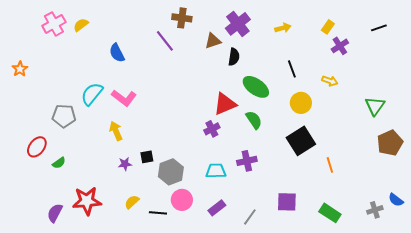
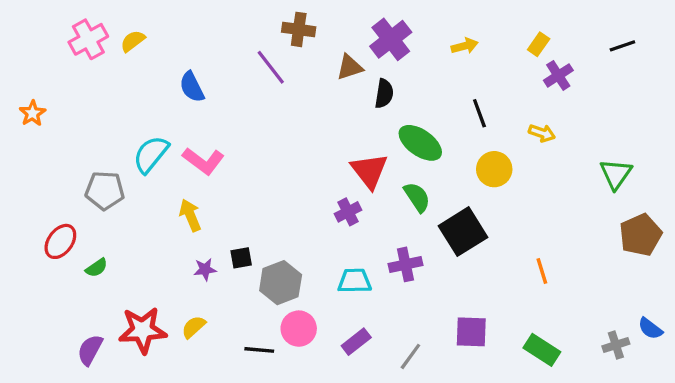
red triangle: (225, 104) -> (369, 171), turned -45
black square: (301, 141) -> (463, 232), moved
yellow semicircle: (132, 202) -> (194, 327), moved

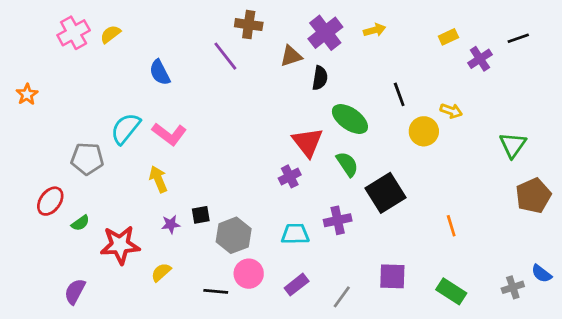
yellow rectangle: (539, 44) -> (448, 37), turned 30
yellow arrow: (465, 46) -> (375, 30), moved
purple cross: (558, 75) -> (480, 59), moved
yellow circle: (494, 169) -> (424, 131), moved
red star: (143, 330) -> (120, 245), moved

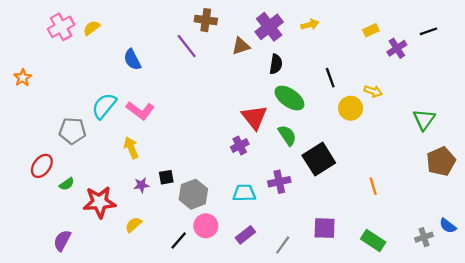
black semicircle: (320, 78) -> (276, 64), moved
black line: (216, 291) -> (179, 240), turned -54

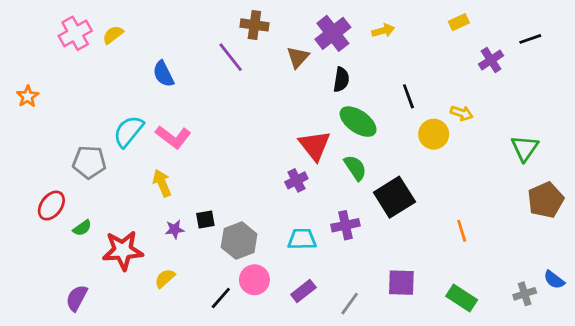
yellow rectangle: (371, 30) -> (459, 22), moved
brown triangle: (241, 46) -> (298, 57), turned -30

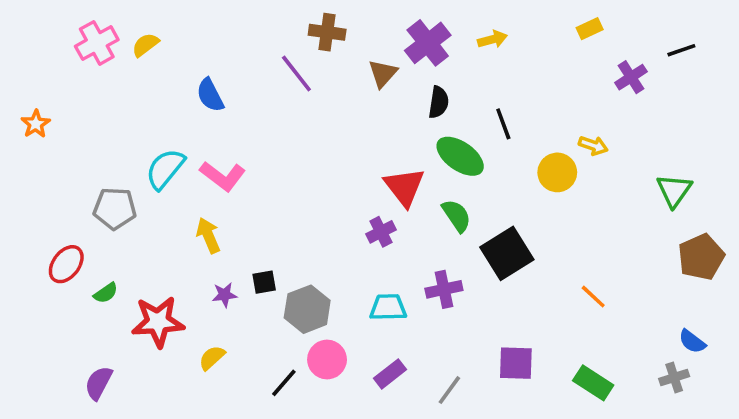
black line: (408, 96) -> (503, 124), moved
orange line: (462, 231) -> (593, 297), turned -30
blue semicircle: (554, 280) -> (692, 342), moved

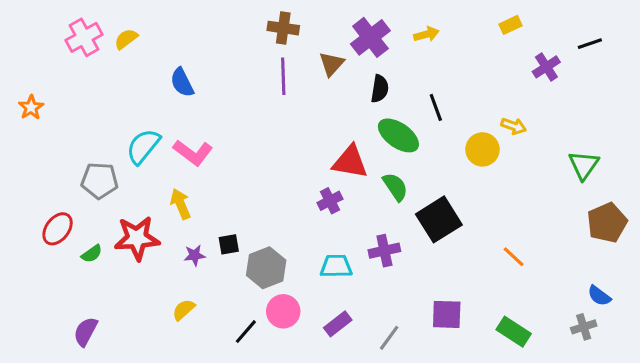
purple line: (296, 74) -> (283, 76), moved, turned 36
red triangle: (404, 187) -> (350, 162), turned -42
red star: (158, 322) -> (137, 238), moved

